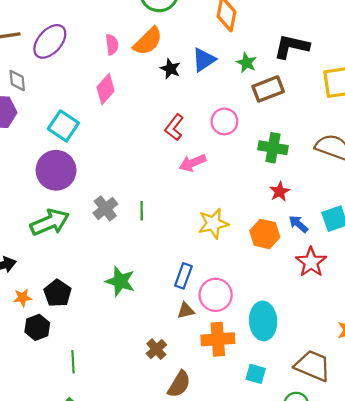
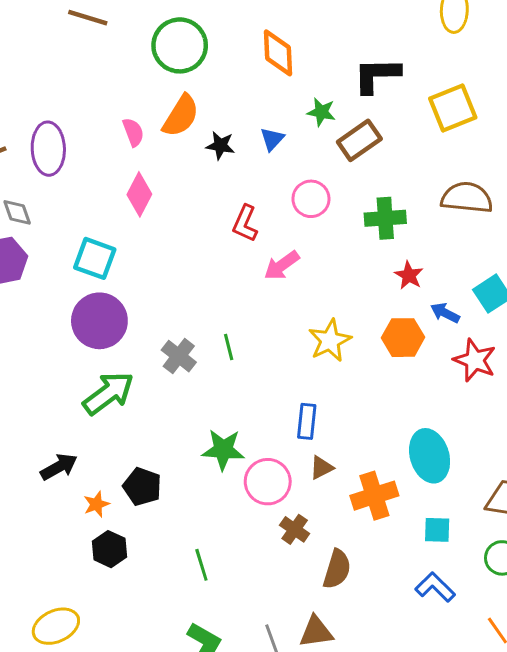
purple ellipse: (50, 41) -> (48, 149), turned -30
blue triangle: (204, 60) -> (272, 139), moved, size x0.7
pink circle: (216, 295) -> (268, 482), moved
black hexagon: (37, 327) -> (109, 549), moved
green line: (73, 362) -> (201, 565), moved

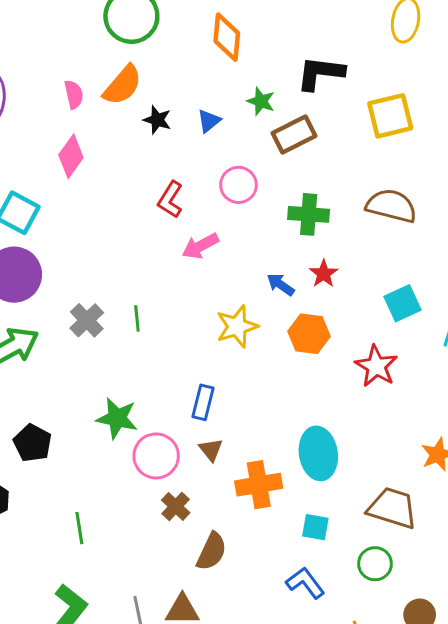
blue arrow: (445, 313) -> (281, 285), moved
brown triangle: (321, 468) -> (211, 450), turned -50

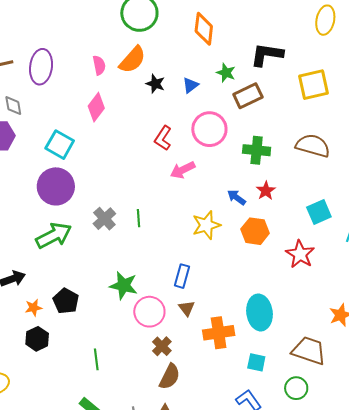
pink circle: (238, 185) -> (209, 129), size x1.4
brown semicircle: (212, 551) -> (170, 377), moved

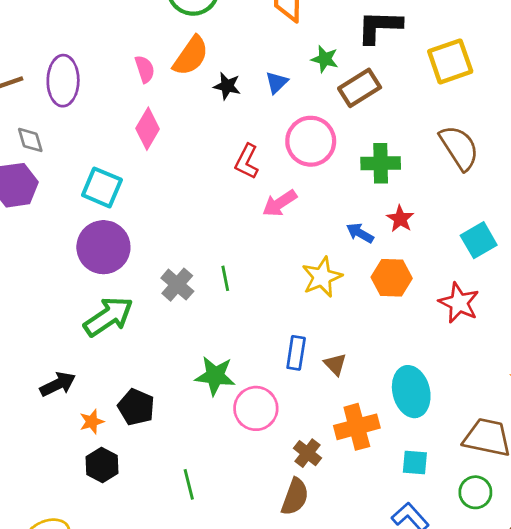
brown semicircle: (313, 146) -> (459, 148), turned 48
brown triangle: (187, 308) -> (335, 364), moved
brown cross: (162, 346) -> (307, 453), moved

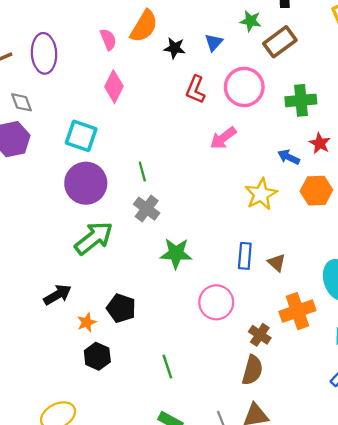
red L-shape: (247, 161) -> (195, 90), moved
green line: (225, 278) -> (142, 172), moved
green star: (215, 376) -> (176, 253), moved

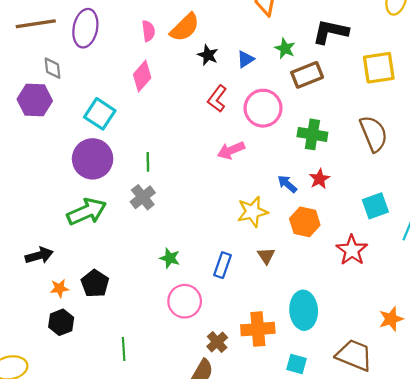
green star: (176, 253) -> (170, 258), moved, size x0.7
brown triangle: (277, 263) -> (266, 256), moved

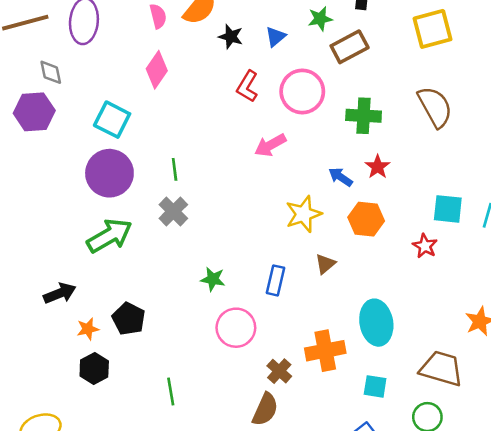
green star: (285, 48) -> (320, 19), turned -30
cyan square: (375, 206) -> (448, 209), moved, turned 32
red star: (352, 250) -> (425, 246), size x0.7
brown triangle: (266, 256) -> (325, 264), turned 30

